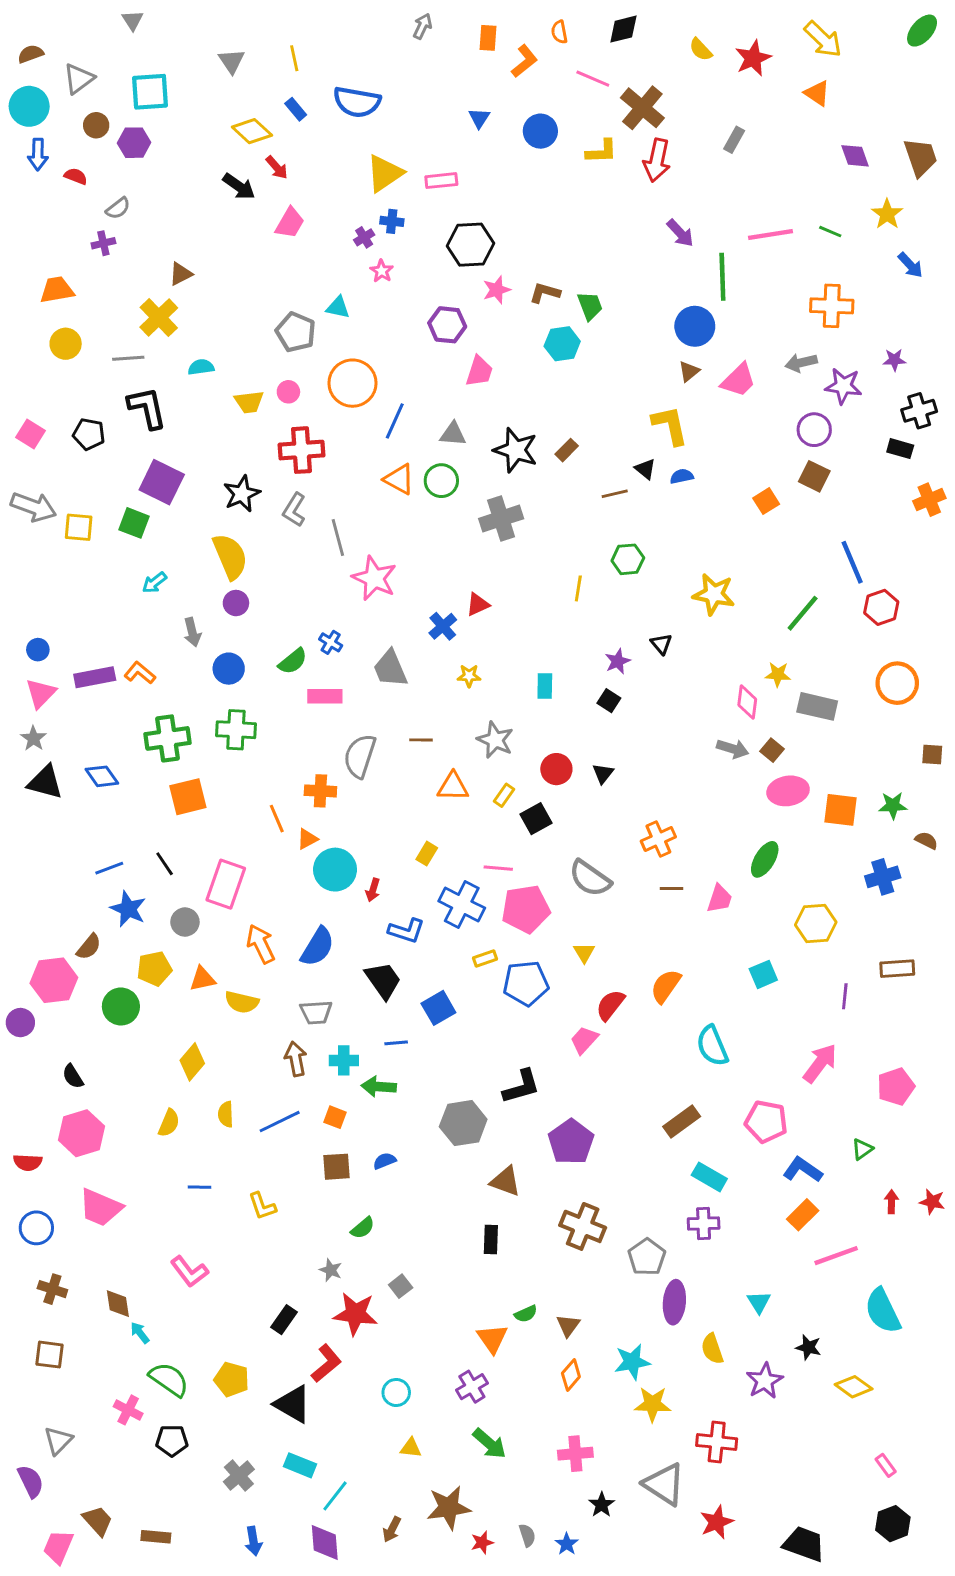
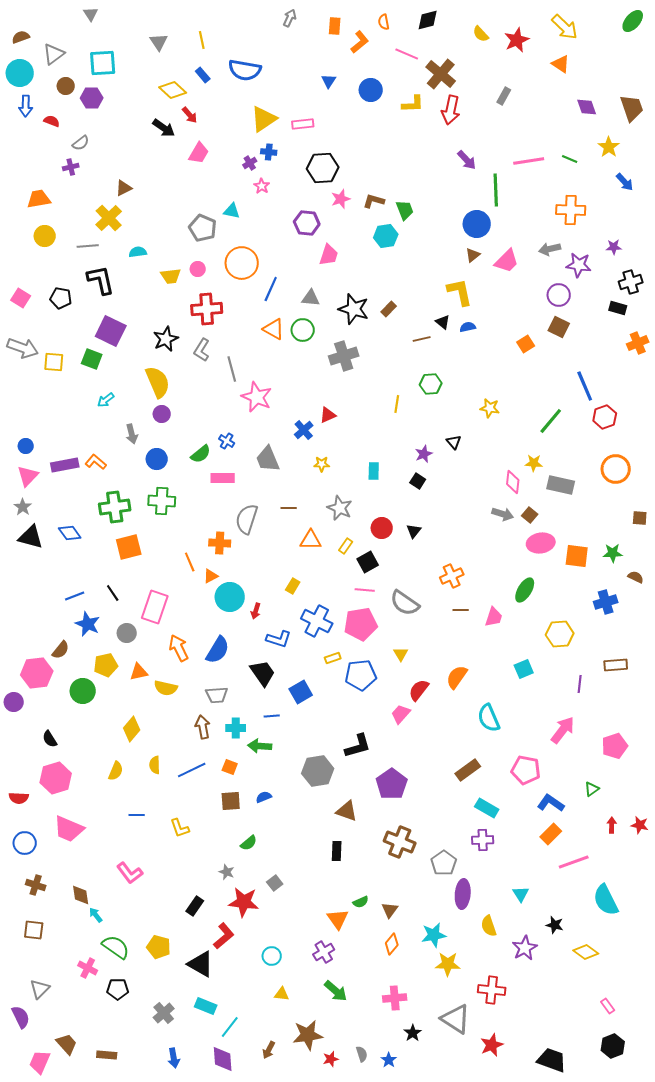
yellow star: (714, 594) -> (490, 408), size x0.7
pink line: (498, 868) -> (365, 590), moved

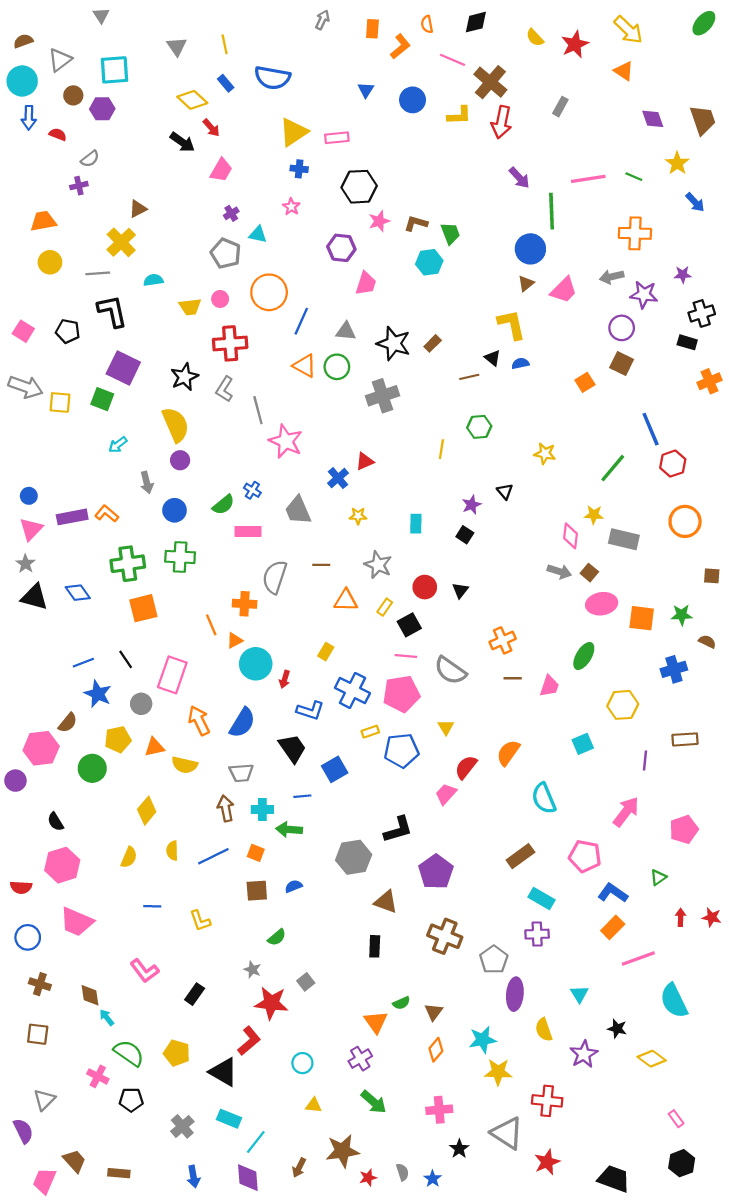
purple cross: (250, 163) -> (231, 213), moved
black rectangle: (195, 906) -> (195, 994), moved

